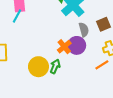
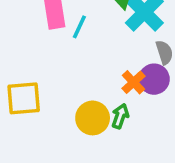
cyan line: (17, 16) -> (79, 27), moved

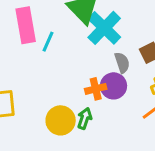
orange cross: (133, 82) -> (96, 89), turned 30

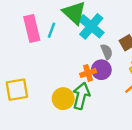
cyan line: (48, 42) -> (52, 30), moved
green arrow: (85, 118) -> (81, 96), size x1.6

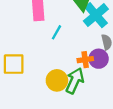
cyan line: (52, 30) -> (57, 32), moved

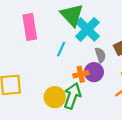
cyan line: (57, 32) -> (61, 49), moved

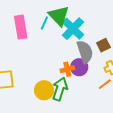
cyan line: (61, 49) -> (44, 23), moved
gray semicircle: (100, 55) -> (85, 52), size x1.6

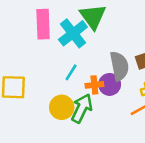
cyan line: (44, 23) -> (71, 72), moved
cyan cross: (73, 29) -> (73, 33), moved

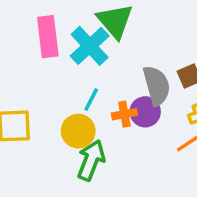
yellow circle: (62, 107) -> (78, 131), moved
green arrow: (82, 108) -> (91, 160), moved

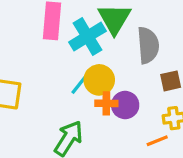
gray semicircle: (157, 86) -> (148, 45), moved
yellow circle: (78, 131) -> (99, 80), moved

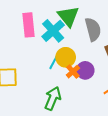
orange cross: (106, 103) -> (73, 72), turned -32

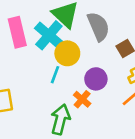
yellow circle: (66, 57) -> (67, 53), moved
orange cross: (73, 72) -> (82, 99), moved

